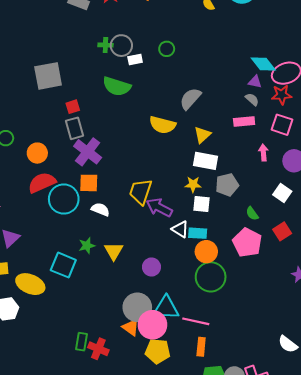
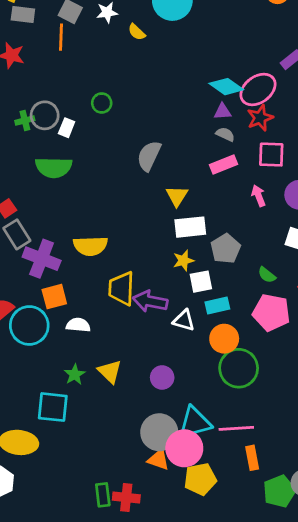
white rectangle: (135, 60) -> (67, 128), turned -40
yellow semicircle: (162, 125) -> (90, 246), moved
cyan rectangle: (198, 233) -> (217, 305), moved

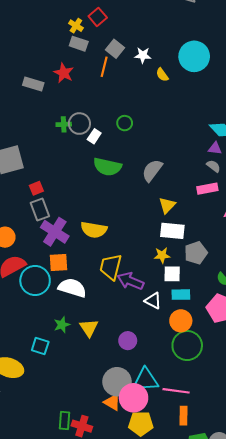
green semicircle: (54, 167) -> (107, 167), moved
white semicircle: (78, 325) -> (72, 288), size x1.5
cyan square: (53, 407) -> (40, 346), size x0.7

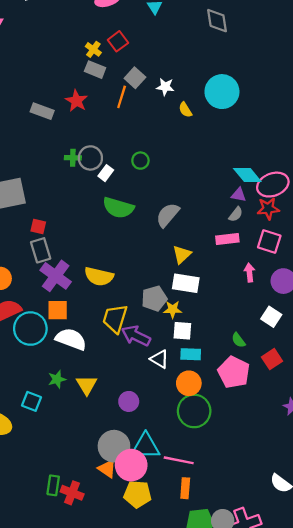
gray semicircle: (213, 166) -> (236, 214), turned 88
red square: (36, 188) -> (38, 227), turned 32
gray pentagon: (196, 253) -> (154, 299), moved

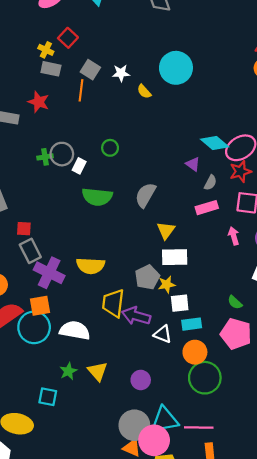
purple triangle: (239, 195) -> (193, 164), moved, turned 35
orange square: (58, 310) -> (40, 306), moved

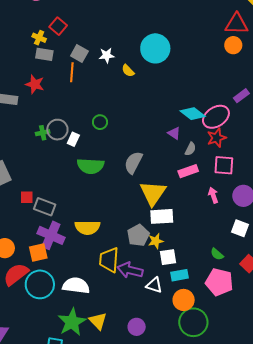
yellow triangle: (166, 230) -> (153, 193), size x1.6
gray rectangle: (30, 251) -> (45, 207), moved, turned -40
orange square: (40, 306) -> (38, 252), moved
green star: (68, 371) -> (72, 322), size x1.8

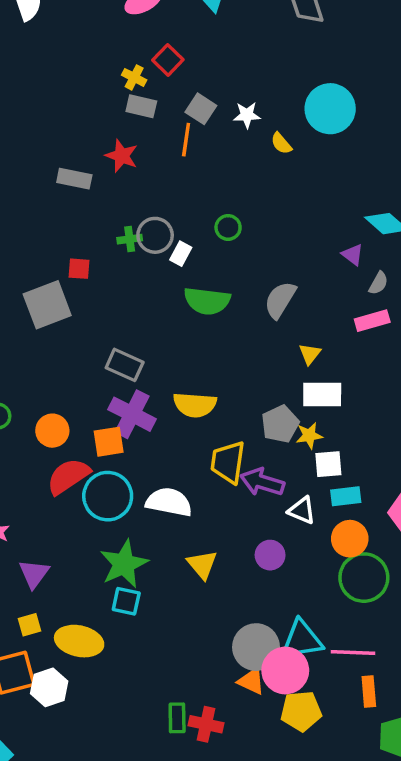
yellow triangle: (153, 193) -> (310, 354), size x0.5
red square: (27, 197) -> (79, 269), moved
green star: (72, 322) -> (124, 564), moved
purple circle: (137, 327) -> (270, 555), moved

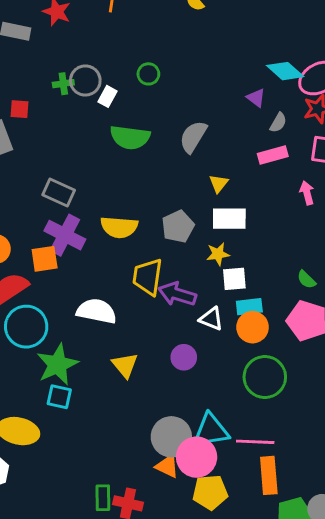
gray pentagon: (280, 424) -> (178, 227), moved
cyan circle: (108, 496) -> (26, 327), moved
orange circle: (350, 539) -> (253, 327), moved
orange rectangle: (369, 691) -> (269, 475), size x1.4

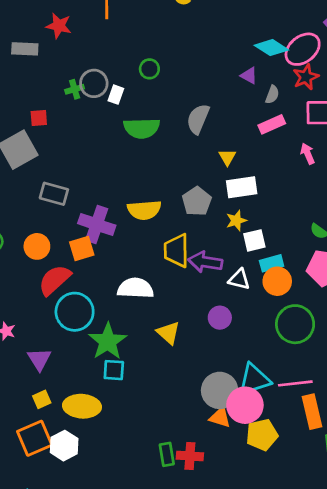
gray rectangle: (59, 192) -> (54, 194), moved

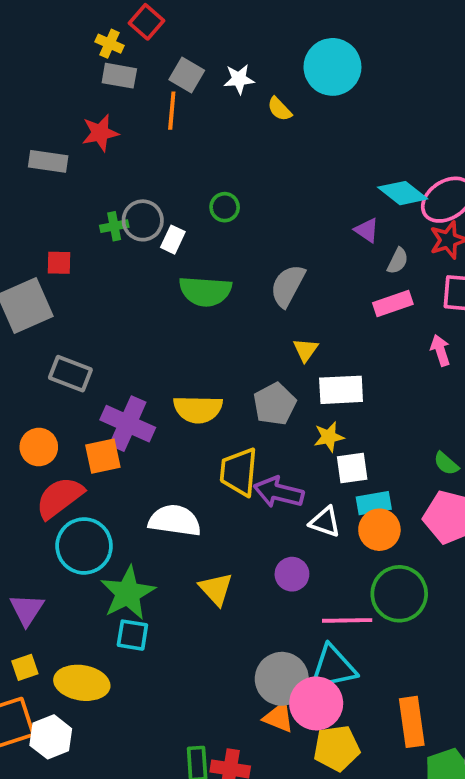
red star: (59, 26) -> (100, 133), turned -30
yellow triangle: (227, 157) -> (306, 350), moved
pink line: (295, 383) -> (347, 620), moved

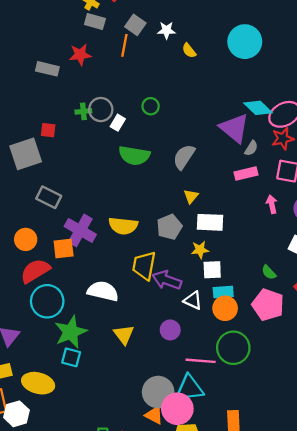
cyan circle: (332, 67) -> (245, 42), moved
purple triangle: (367, 230) -> (234, 128), size x2.0

